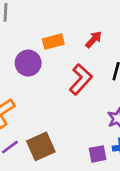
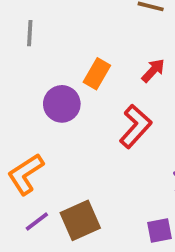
orange rectangle: (53, 42) -> (97, 74), turned -45

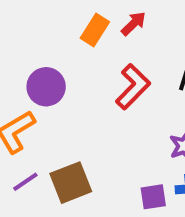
red arrow: (153, 70) -> (134, 24), moved
purple circle: (62, 104) -> (46, 87), moved

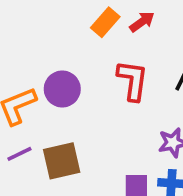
purple circle: (46, 87) -> (62, 89), moved
red L-shape: (133, 87) -> (133, 80), turned -45

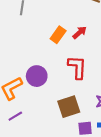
brown square: (62, 161) -> (69, 107), moved

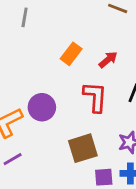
red arrow: (80, 33) -> (108, 60), moved

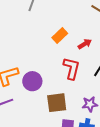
purple circle: (42, 107) -> (32, 81), moved

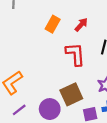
purple circle: (32, 81) -> (50, 109), moved

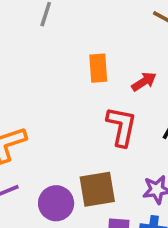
orange rectangle: (53, 24) -> (98, 68), turned -49

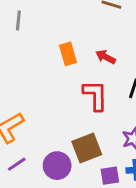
red arrow: (144, 82) -> (106, 57), turned -108

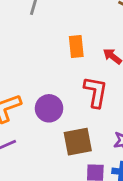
purple circle: (57, 166) -> (49, 108), moved

